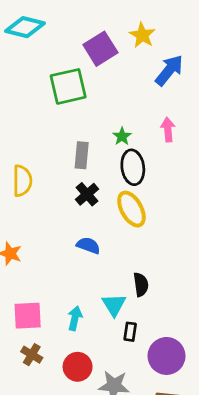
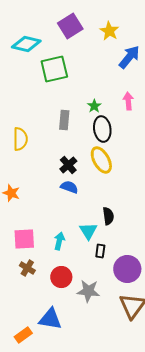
cyan diamond: (25, 27) -> (26, 44), moved
purple square: (100, 49) -> (70, 26), moved
black cross: (87, 194) -> (68, 165), moved

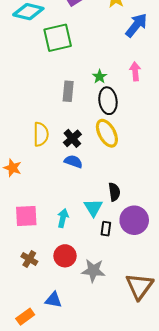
yellow semicircle: (20, 139) -> (41, 134), moved
brown cross: (27, 268) -> (29, 259), moved
purple circle: (127, 269) -> (134, 220), moved
blue triangle: (50, 319) -> (53, 300), size x0.7

